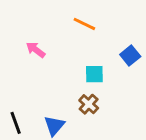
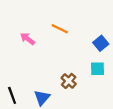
orange line: (84, 24) -> (60, 29), moved
cyan square: (94, 74) -> (97, 69), moved

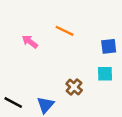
blue square: (101, 43) -> (109, 46), turned 32
black line: (12, 95) -> (13, 103), turned -42

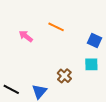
blue square: (109, 46) -> (95, 40), turned 32

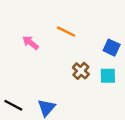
brown cross: (64, 76) -> (81, 71), moved

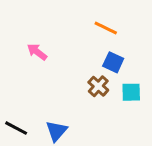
orange line: (66, 32) -> (106, 28), moved
blue square: (112, 48) -> (113, 62), moved

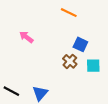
orange line: (106, 28) -> (69, 13), moved

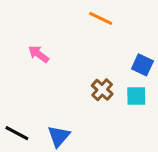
blue square: (80, 44) -> (142, 65), moved

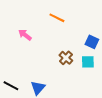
orange line: (101, 18) -> (57, 18), moved

